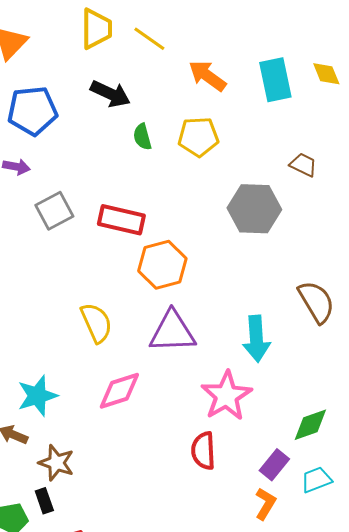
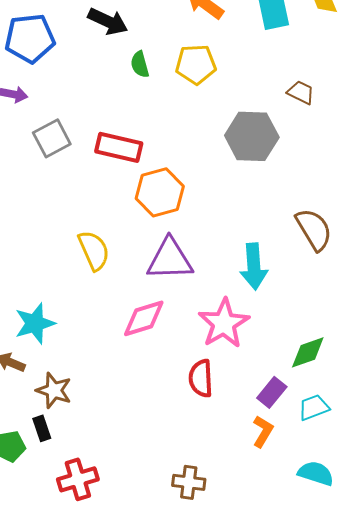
pink diamond: (119, 391) -> (144, 318), moved

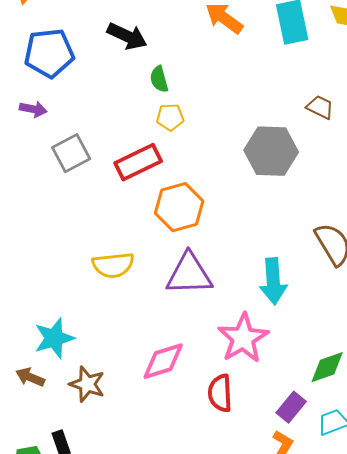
yellow pentagon: (196, 64) -> (170, 117), moved, size x0.7
red rectangle: (119, 147) -> (138, 162), turned -39
yellow semicircle: (94, 250) -> (113, 265), turned 108
pink diamond: (144, 318) -> (163, 361), moved
brown star: (54, 390) -> (87, 384), moved

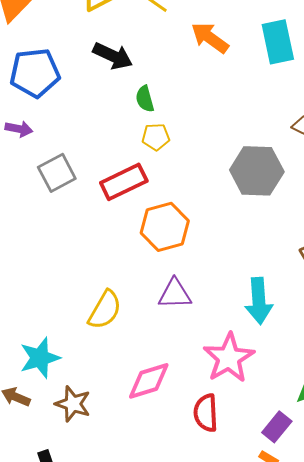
yellow semicircle: (113, 265) -> (105, 310), moved, turned -54
purple triangle: (189, 274) -> (175, 294), size x0.7

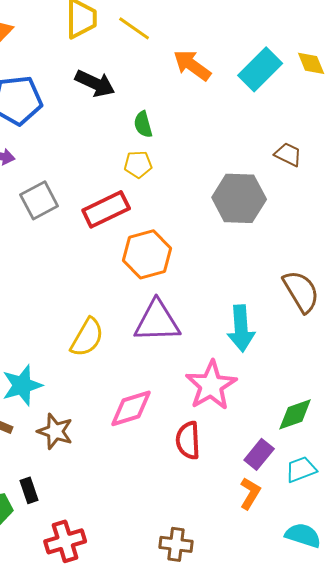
cyan rectangle: (278, 42) -> (260, 69), turned 57
green semicircle: (145, 99) -> (143, 124), moved
purple triangle: (175, 294) -> (157, 321), size x1.4

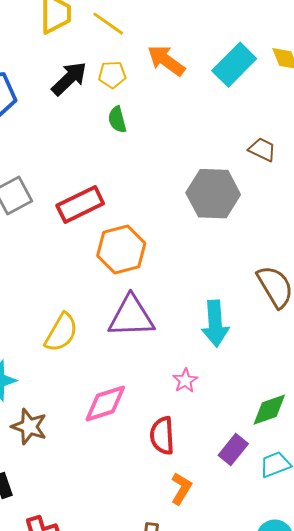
black arrow: (95, 83) -> (69, 79), turned -69
yellow pentagon: (138, 164) -> (112, 75), moved
pink star: (211, 385) -> (185, 381), size x0.5
orange L-shape: (250, 493) -> (181, 489), moved

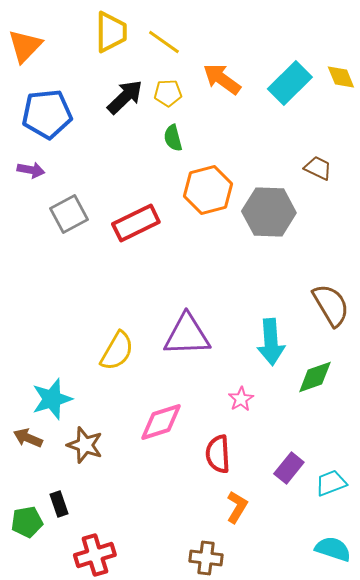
orange hexagon: (121, 250) -> (208, 190), moved
green diamond: (269, 410) -> (315, 377), moved

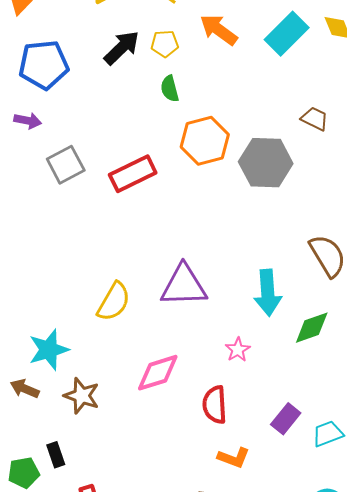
orange L-shape: (237, 507) -> (234, 458), turned 80

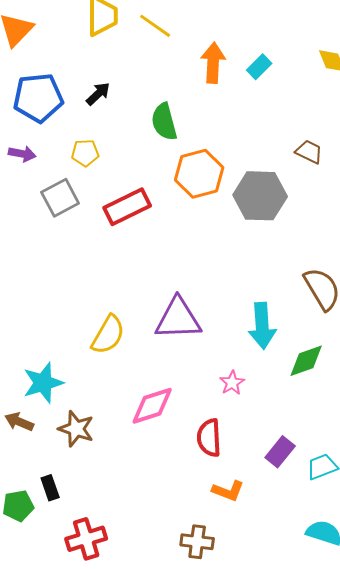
orange arrow: (219, 30) -> (213, 63), turned 57
cyan rectangle: (287, 34) -> (259, 67), moved, size x0.6
yellow pentagon: (165, 44) -> (85, 153), moved
black arrow: (122, 48) -> (98, 94), moved, size x0.7
green semicircle: (170, 89) -> (164, 122), size x1.4

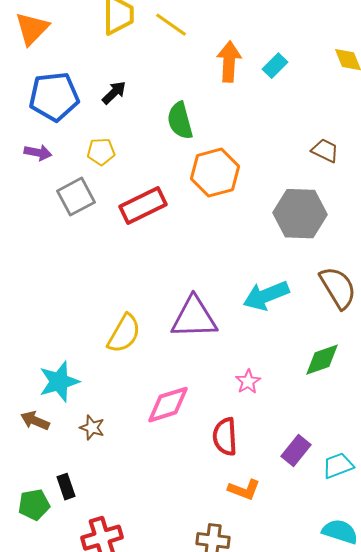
gray hexagon: (260, 196) -> (300, 214), moved
cyan arrow: (262, 326) -> (266, 296), moved, turned 72
brown star: (76, 429) -> (92, 428), size x0.7

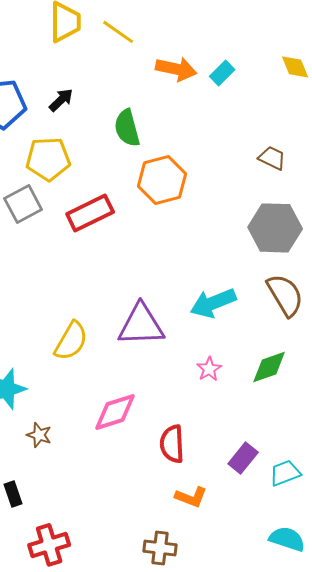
orange arrow: (229, 62) -> (176, 69), turned 99
yellow pentagon: (101, 152) -> (48, 159), size x1.6
gray hexagon: (300, 214) -> (275, 228), moved
pink star: (248, 382) -> (209, 369), moved

